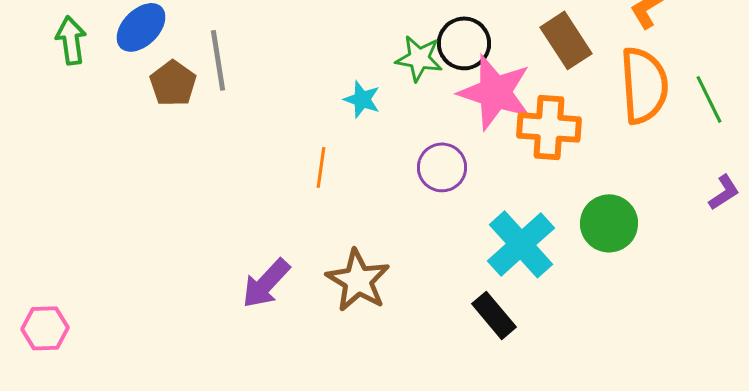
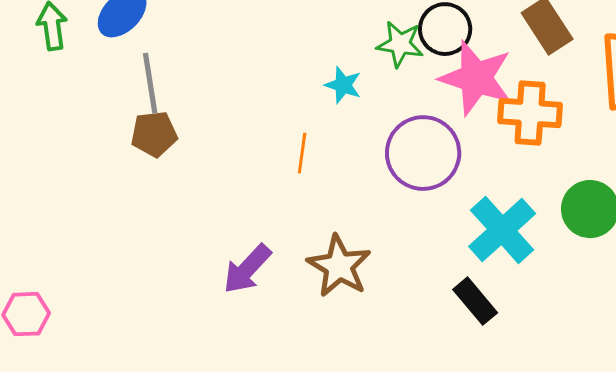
gray line: (218, 60) -> (150, 83), moved
brown pentagon: (173, 83) -> (154, 134), moved, turned 30
purple circle: (442, 167) -> (423, 153), size x1.5

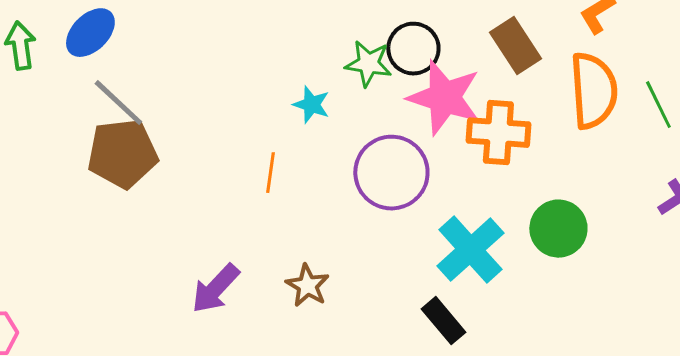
gray line: (150, 83) -> (118, 103), turned -38
brown pentagon: (154, 134) -> (122, 154), size x1.5
brown star: (339, 266) -> (307, 286), size x0.7

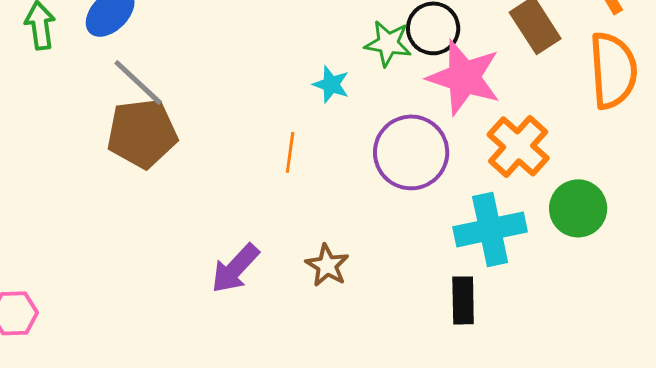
orange cross: (498, 133) -> (518, 146), moved, turned 38
cyan cross: (470, 250) -> (490, 229), turned 30
black rectangle: (443, 321) -> (463, 300), turned 39

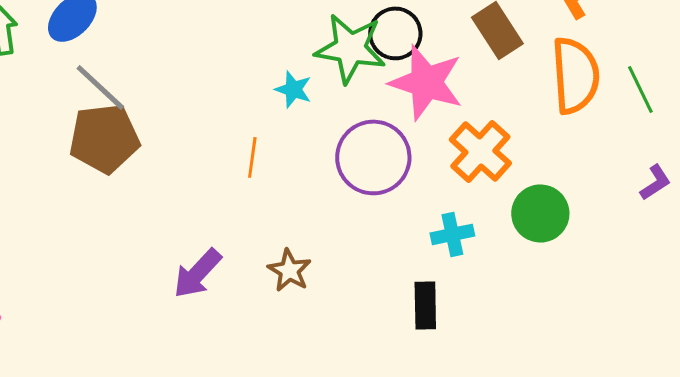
green star: (388, 43) -> (350, 48), size x1.5
cyan cross: (490, 229) -> (452, 234), size x0.6

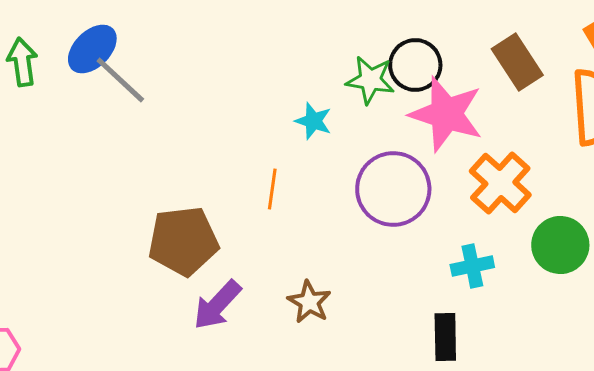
green star: (350, 48) -> (370, 80), size x0.7
gray line: (100, 87) -> (120, 80), moved
brown pentagon: (104, 138) -> (183, 241), moved

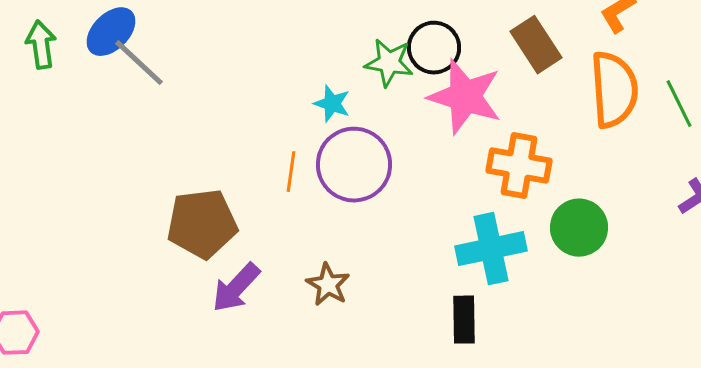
orange cross: (500, 183) -> (519, 166), turned -32
purple circle: (393, 189) -> (354, 165), moved
cyan cross: (472, 266) -> (491, 249), size x1.6

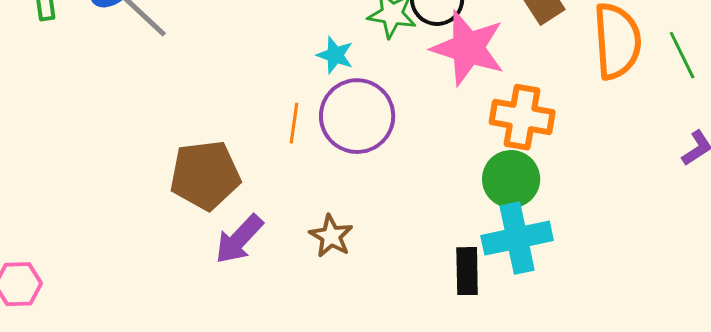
green circle: (579, 228) -> (511, 179), moved
cyan cross: (491, 249) -> (517, 238), moved

